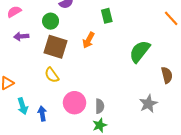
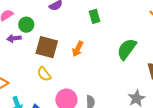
green circle: (51, 21) -> (26, 25), moved
orange arrow: (89, 40) -> (78, 49), moved

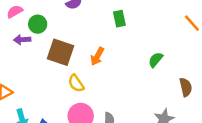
green semicircle: (127, 49) -> (156, 60), size x0.6
yellow semicircle: (44, 74) -> (76, 83), moved

